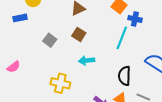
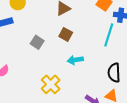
yellow cross: (60, 83) -> (51, 84), turned 36

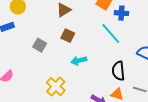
cyan line: (109, 35) -> (111, 34), turned -55

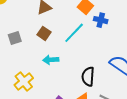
cyan line: (111, 34) -> (74, 33), moved, turned 75
gray square: (40, 45) -> (15, 38), turned 32

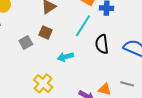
brown square: (44, 33) -> (46, 32), moved
black semicircle: (88, 77) -> (102, 44), moved

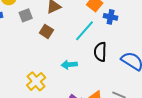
gray square: (26, 43) -> (26, 15), moved
cyan arrow: (65, 57) -> (69, 65), moved

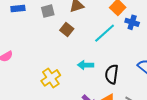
black semicircle: (100, 52) -> (112, 74), moved

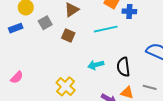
cyan line: (105, 33) -> (106, 29), turned 45

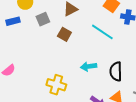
cyan line: (106, 29) -> (102, 32), turned 40
yellow cross: (66, 86) -> (56, 85), turned -30

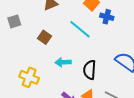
gray square: (43, 19) -> (14, 21), moved
brown square: (64, 34) -> (44, 37), moved

